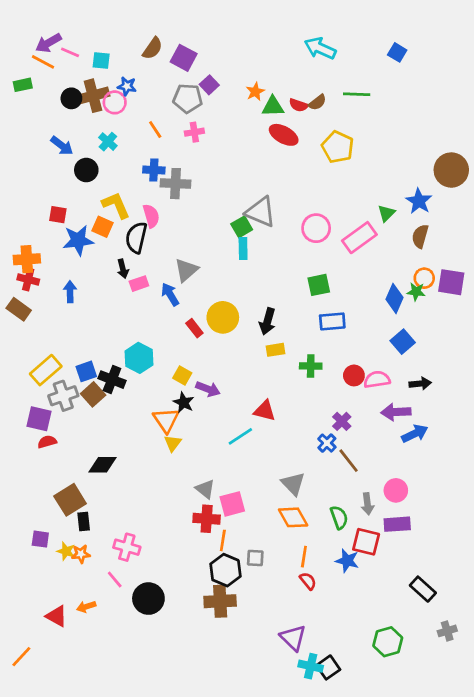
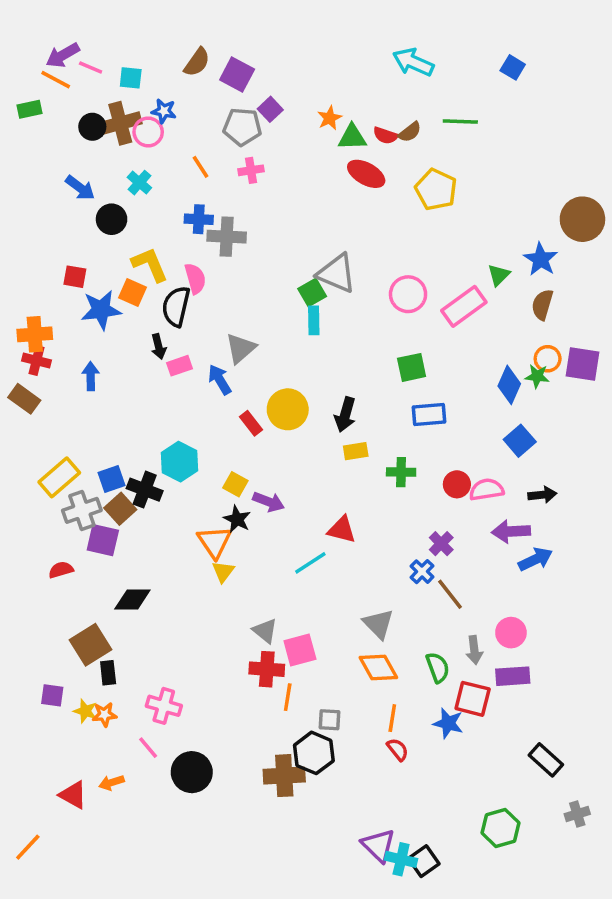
purple square: (39, 419) -> (103, 540), moved
black hexagon: (226, 570) -> (314, 753), moved
purple triangle: (293, 638) -> (378, 845), moved

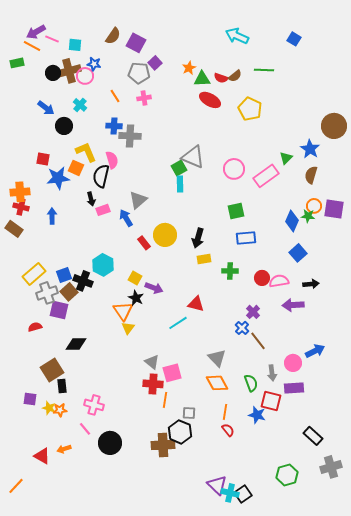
blue arrow: (535, 559) -> (315, 351), moved
gray cross: (577, 814) -> (331, 467), size x1.5

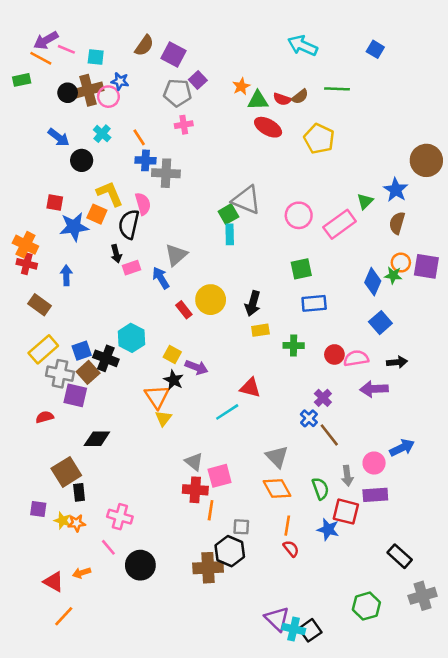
orange line: (115, 96) -> (139, 137), moved
orange cross: (20, 192) -> (25, 245), turned 30
brown rectangle: (14, 229) -> (40, 305), moved
gray cross: (47, 293) -> (60, 374), turned 30
orange line: (16, 486) -> (64, 616), moved

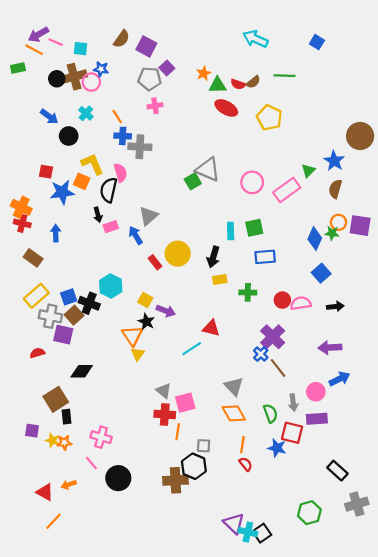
cyan rectangle: (230, 234) -> (231, 231), moved
purple arrow: (374, 389) -> (330, 348), moved
purple cross: (323, 398) -> (273, 337), size x1.6

